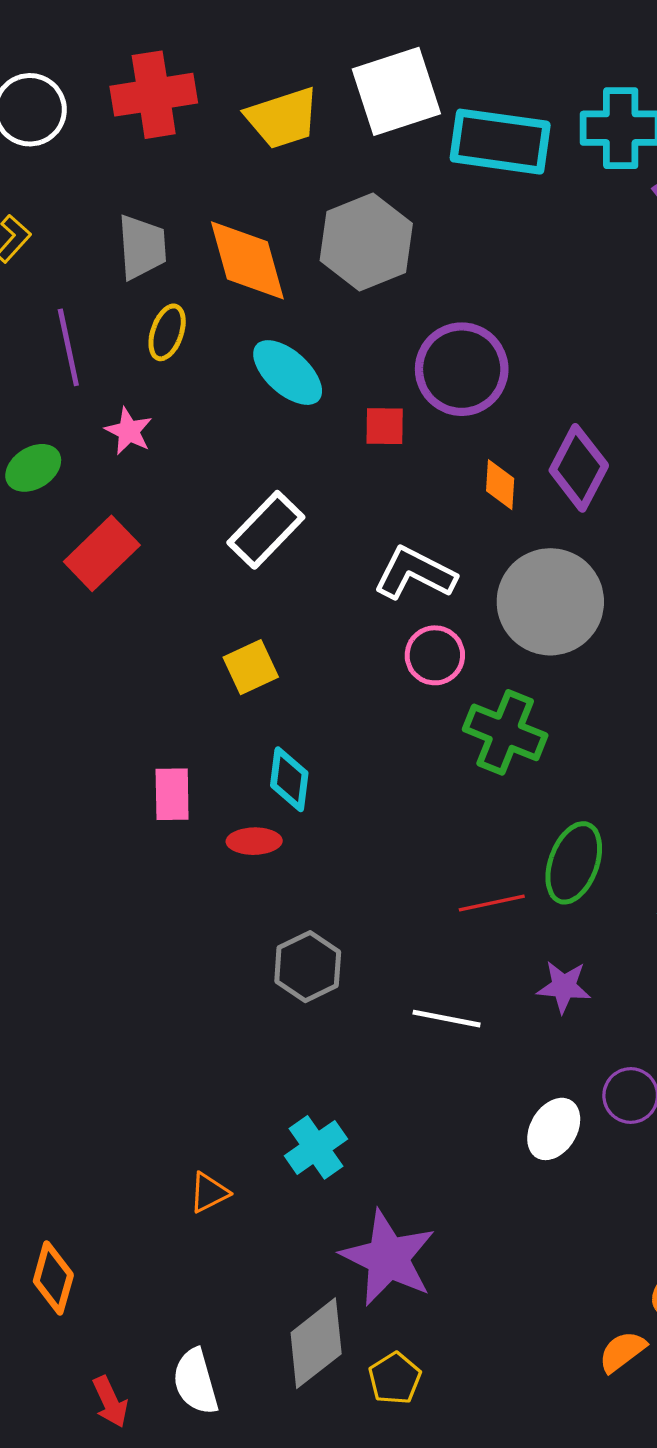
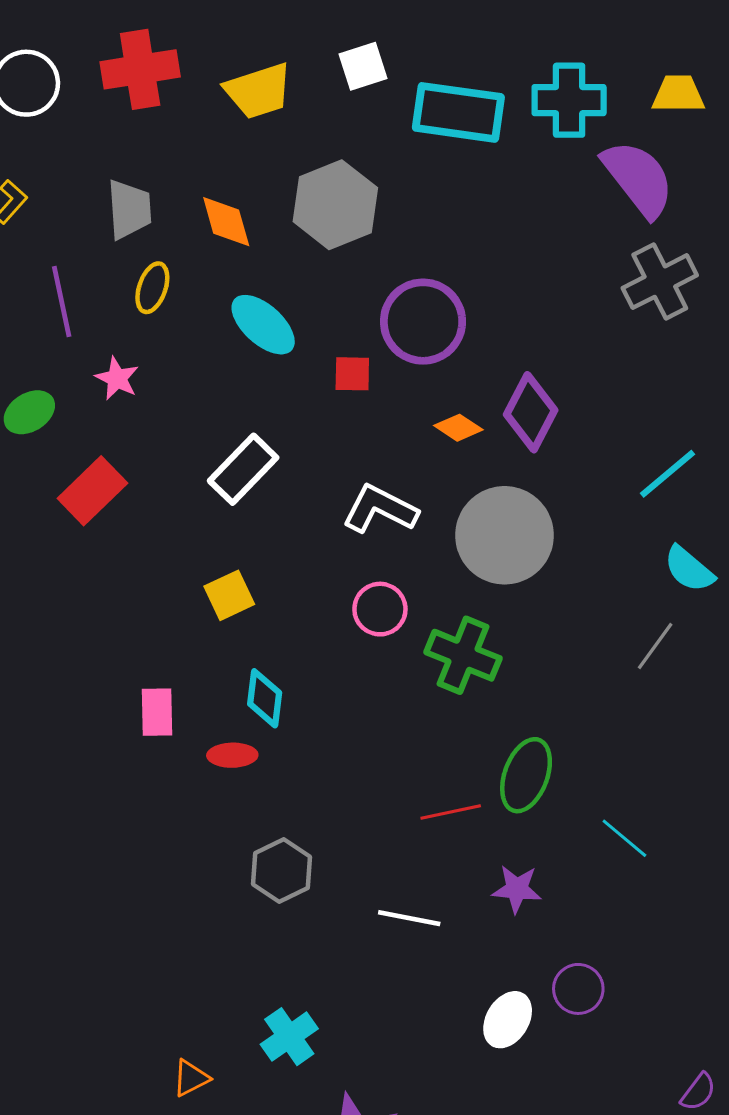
white square: (396, 91) -> (363, 66), size x0.6
orange diamond: (247, 260) -> (226, 222), size x0.7
orange diamond: (500, 485) -> (458, 428), turned -60
pink circle: (435, 655) -> (380, 609), moved

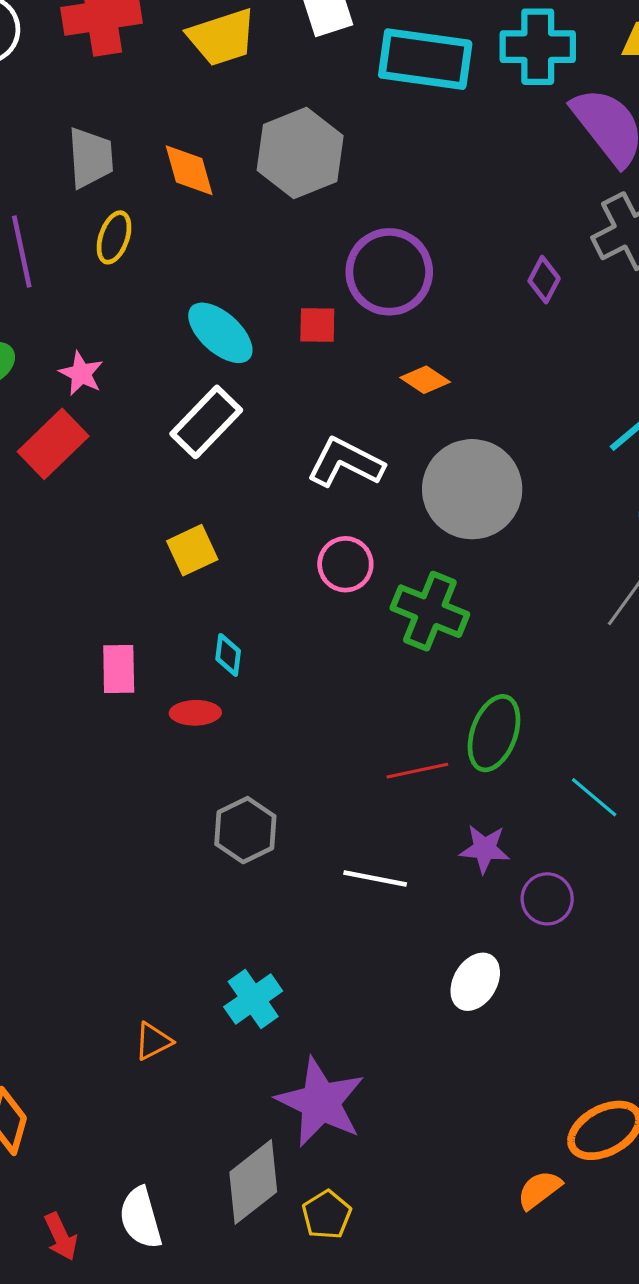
cyan ellipse: (263, 325) -> (220, 333), moved
pink star: (117, 378) -> (81, 373), moved
purple diamond: (531, 412) -> (544, 280), moved, size x0.6
cyan diamond: (265, 698) -> (228, 655), size x0.7
purple circle: (578, 989) -> (547, 899), moved

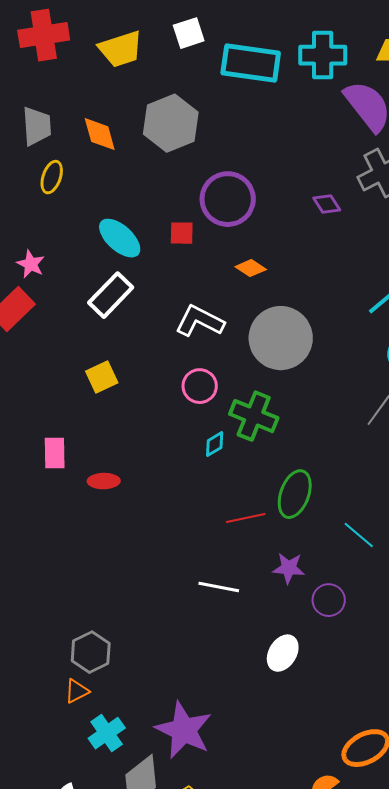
purple diamond: (544, 280) -> (327, 204), turned -60
cyan diamond: (228, 655) -> (215, 444), moved, turned 52
gray hexagon: (245, 830) -> (91, 652), moved
cyan cross: (253, 999) -> (107, 733), moved

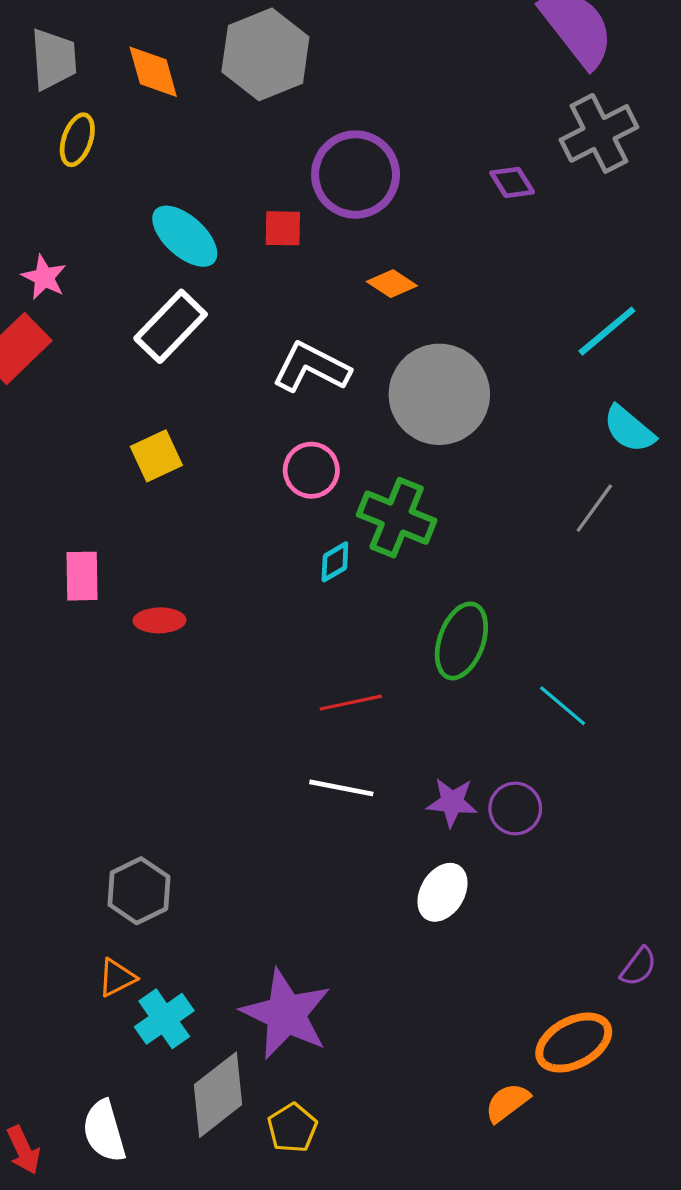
red line: (246, 518) -> (351, 703), moved
purple star: (289, 568) -> (452, 802), moved
orange triangle: (77, 691) -> (117, 978), moved

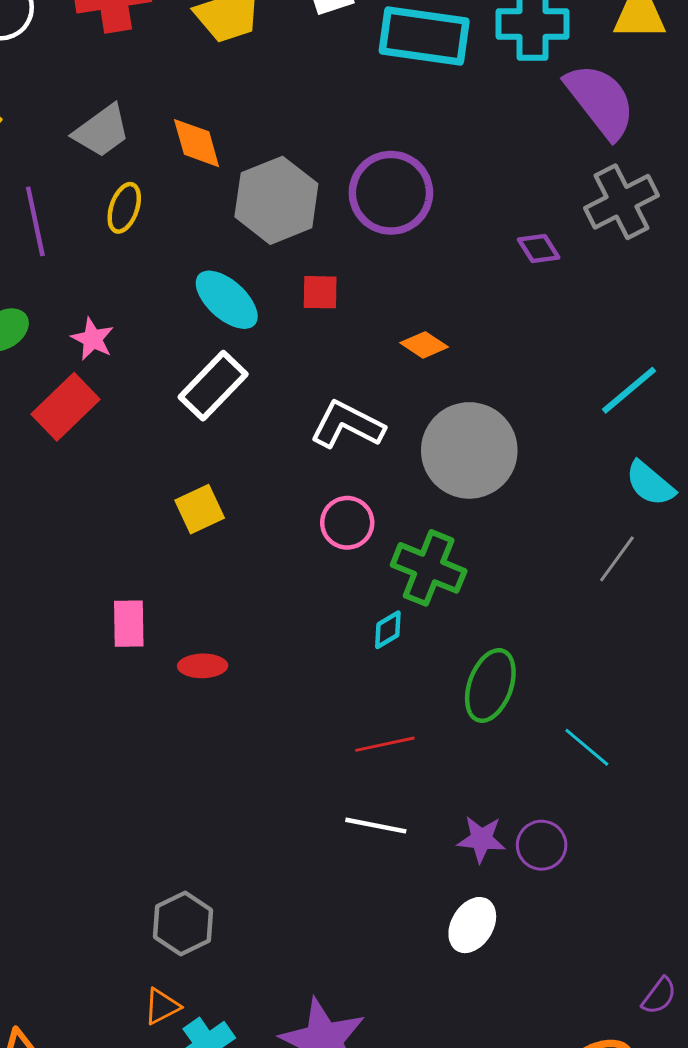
gray hexagon: (265, 54) -> (276, 200), moved
gray trapezoid: (54, 59) -> (102, 131), turned 58
purple circle: (356, 175) -> (391, 193), moved
cyan diamond: (335, 562) -> (388, 630), moved

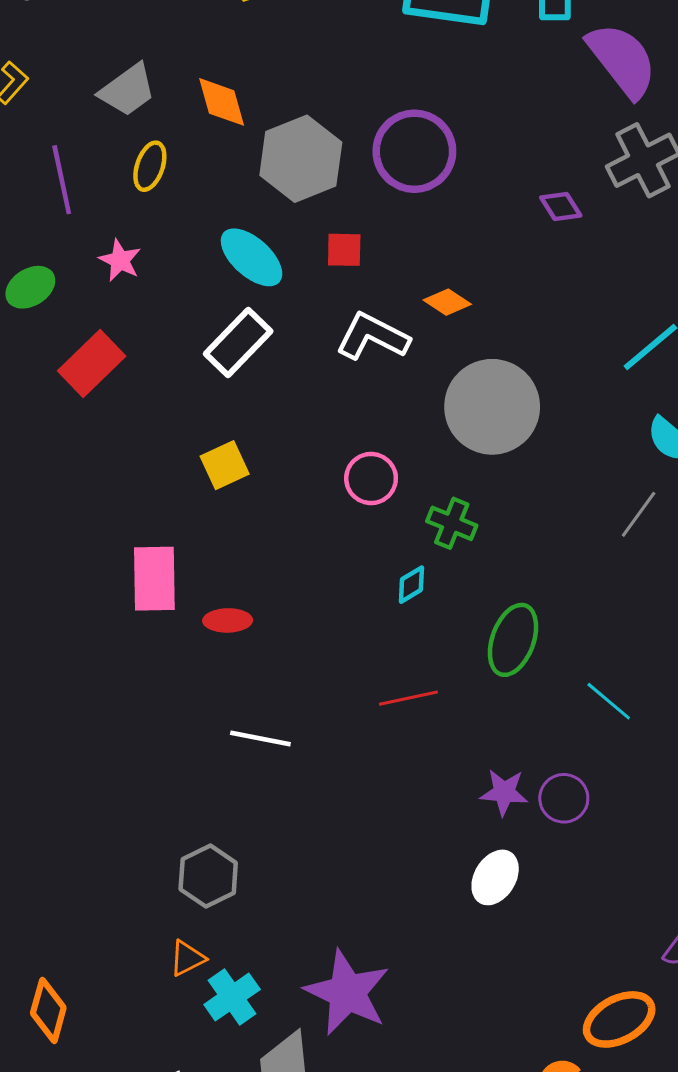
pink star: (93, 339) -> (120, 260), moved
white L-shape: (347, 425) -> (373, 337), moved
green cross: (429, 568) -> (452, 523), size x0.7
pink rectangle: (129, 624) -> (154, 579), size x1.4
white line: (376, 826) -> (260, 739), moved

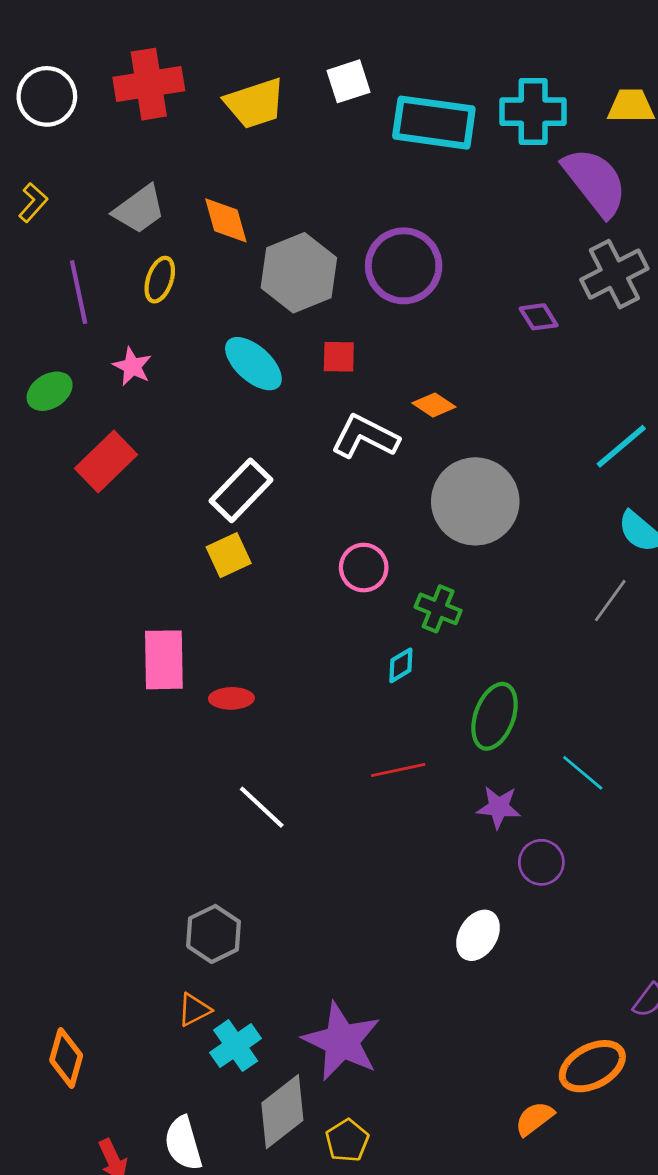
white rectangle: (238, 343) -> (241, 490), moved
white line: (260, 739) -> (262, 807), turned 32
purple star: (504, 792) -> (499, 807), moved

